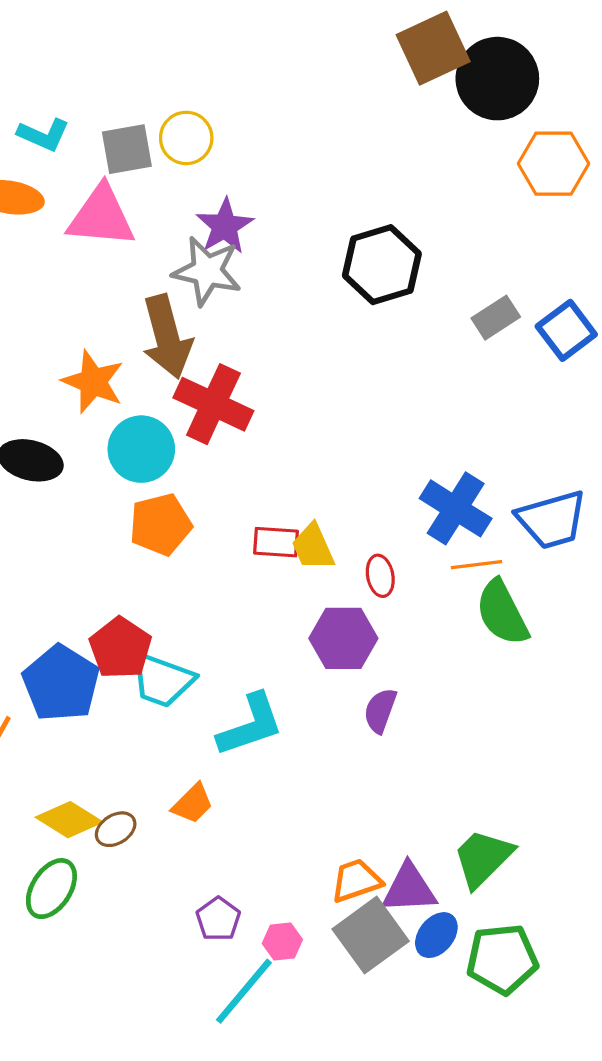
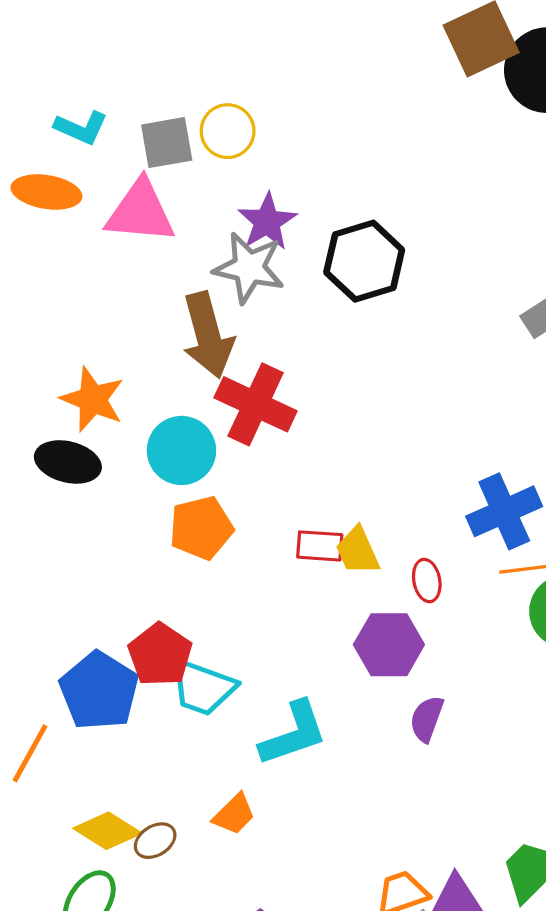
black hexagon: (382, 265) -> (364, 261), moved
orange star: (93, 382) -> (93, 399), moved
blue cross: (456, 508) -> (504, 511), turned 34

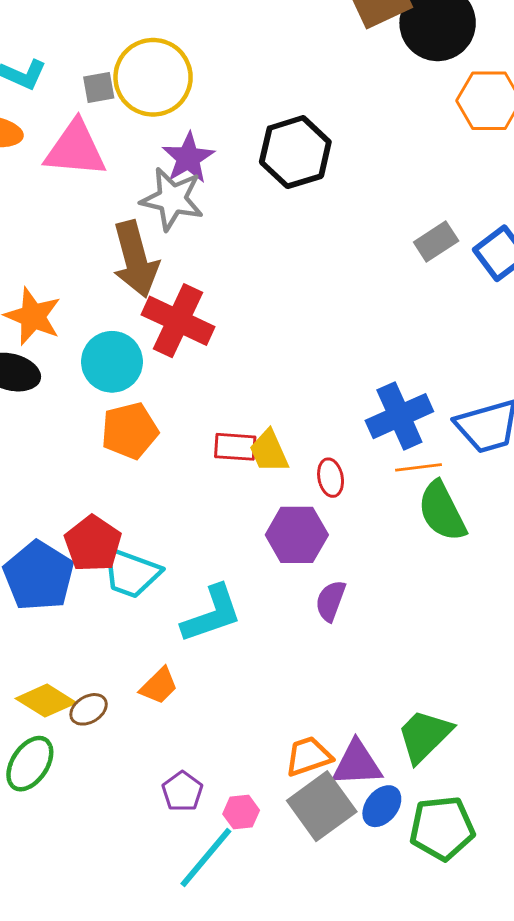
yellow circle: (228, 131) -> (153, 77), size x1.6
gray square: (167, 143) -> (99, 88), size x0.7
black hexagon: (364, 261) -> (295, 152), moved

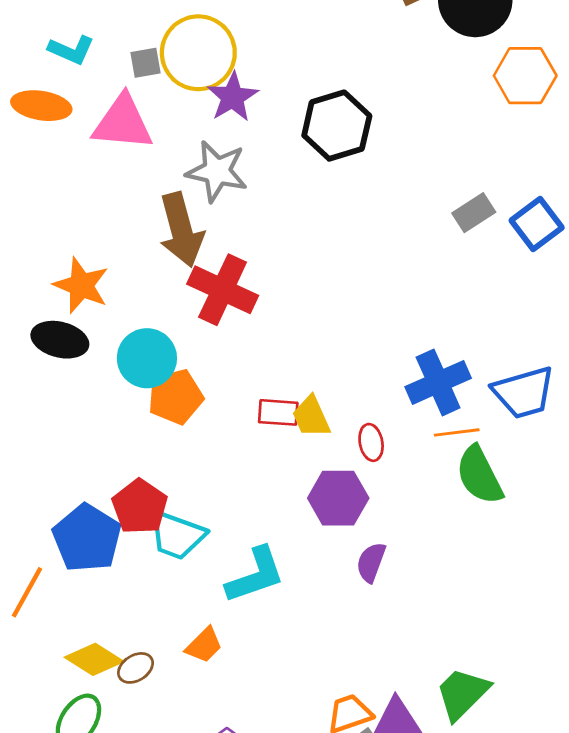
purple star: (188, 158) -> (233, 97), moved
cyan circle: (112, 362) -> (147, 358), moved

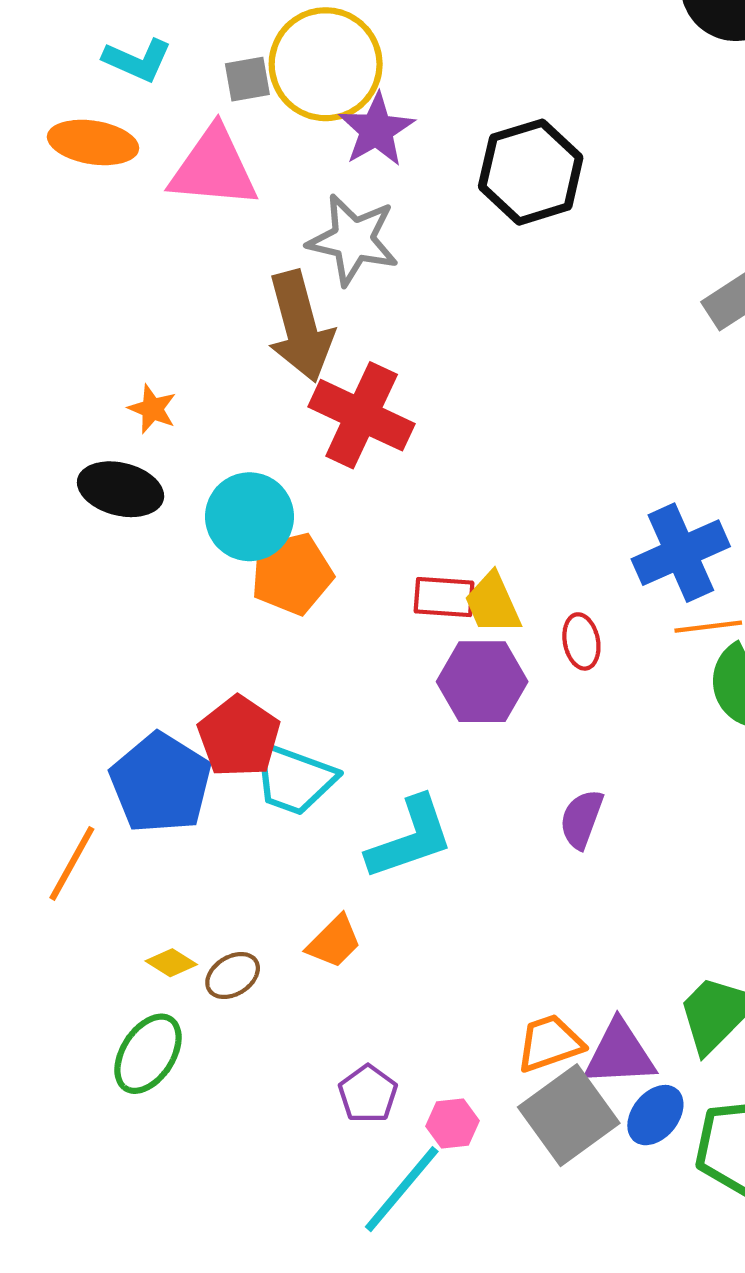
orange star: (81, 285) -> (152, 409), size x0.6
purple hexagon: (338, 498) -> (482, 682), moved
yellow diamond: (94, 659) -> (171, 963), size x0.6

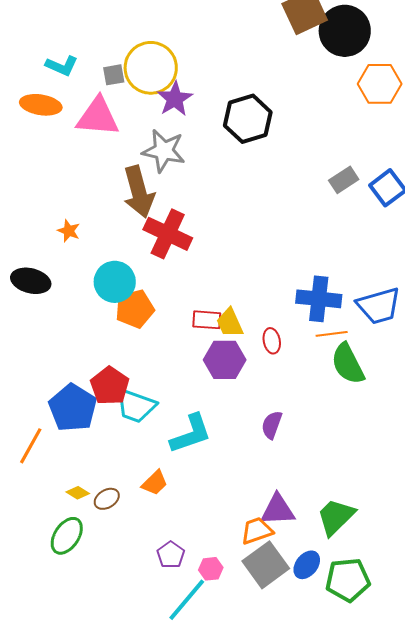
black ellipse: (121, 489) -> (31, 281), moved
blue cross: (681, 553) -> (319, 299), turned 30
purple triangle: (619, 1054) -> (278, 510), moved

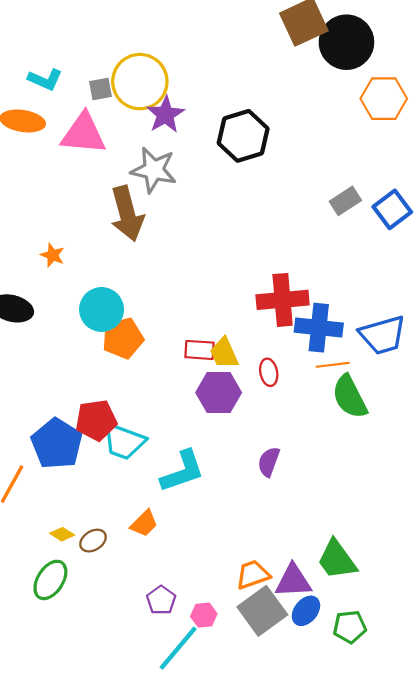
red cross: (168, 234) -> (283, 300), moved, turned -30
red pentagon: (110, 386) -> (96, 420), turned 30
purple triangle: (278, 510) -> (293, 581), moved
green trapezoid: (336, 517) -> (337, 560), turned -81
green pentagon: (348, 580) -> (350, 627), size x0.7

